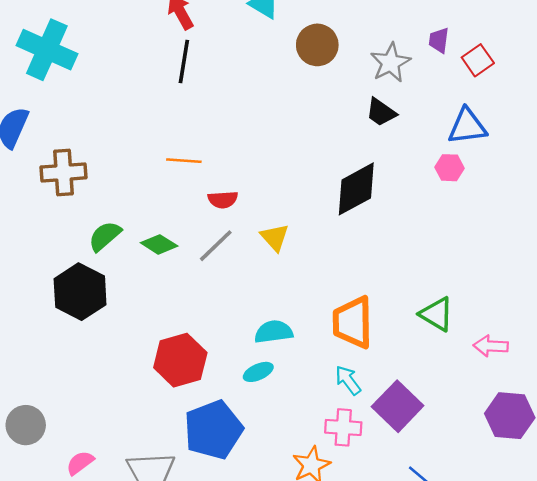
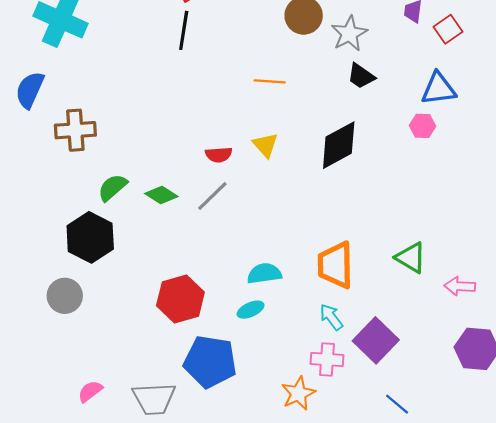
gray star: (390, 63) -> (349, 34), moved
orange line: (184, 161) -> (270, 81), moved
yellow triangle: (275, 237) -> (265, 145), moved
gray circle: (26, 425) -> (65, 296), moved
blue pentagon: (213, 430) -> (210, 362), turned 30

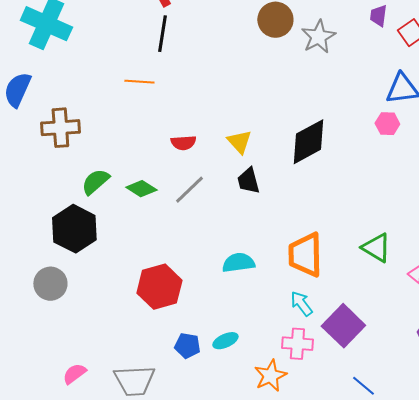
black trapezoid: (361, 76) -> (248, 181), moved, turned 40
orange line: (270, 81) -> (139, 82), moved
red semicircle: (219, 155) -> (183, 143), moved
cyan ellipse: (251, 310) -> (225, 341), moved
blue pentagon: (210, 362) -> (187, 346), size x0.5

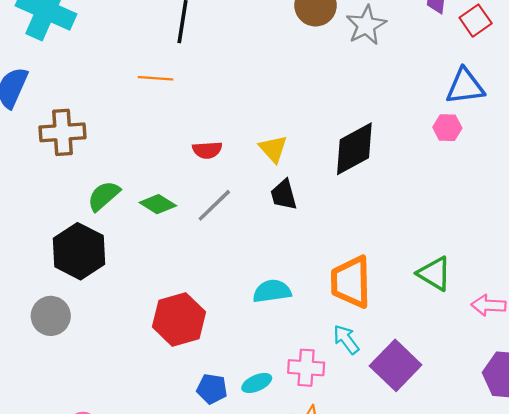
pink cross: (297, 344) -> (306, 368), moved

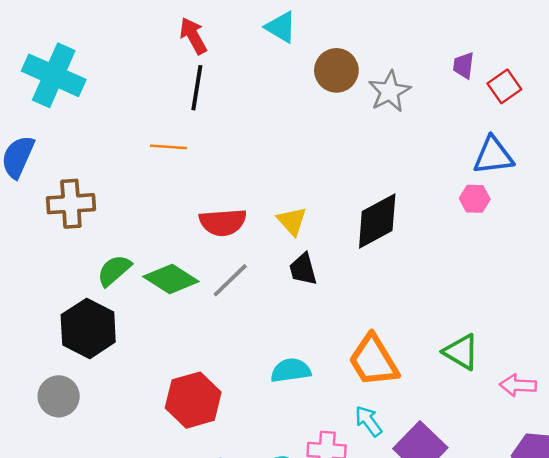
red semicircle: (207, 150) -> (223, 222), size x1.5
green diamond: (158, 204) -> (171, 279), size x1.4
orange trapezoid: (351, 282) -> (373, 361), turned -30

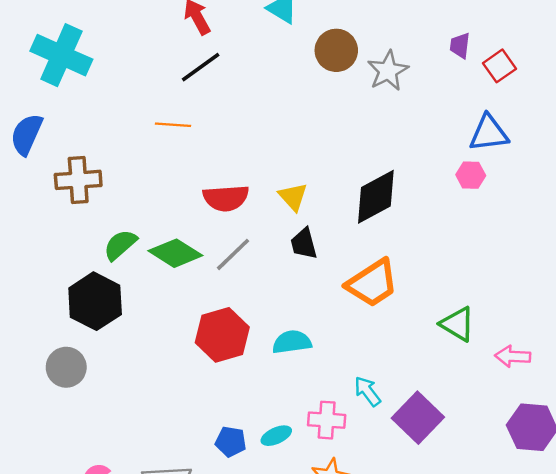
black line: (197, 88) -> (201, 67), turned 45
orange trapezoid: (373, 361) -> (372, 283), moved, turned -92
red hexagon: (193, 400) -> (222, 335), moved

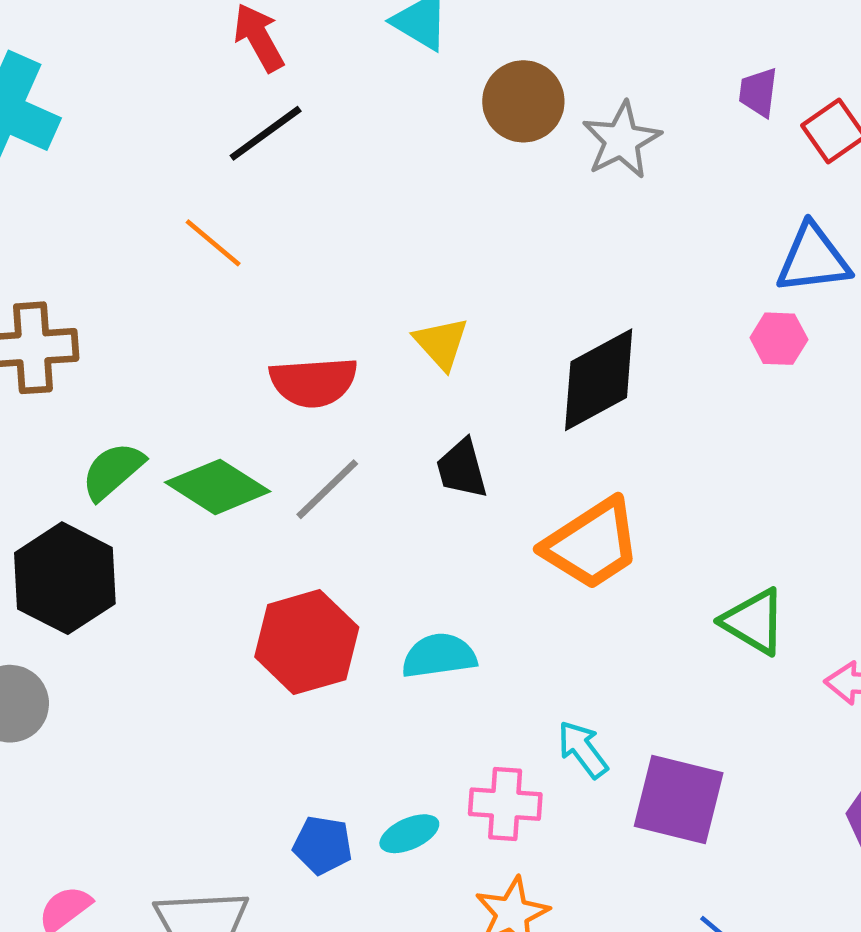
orange line: (173, 125) -> (213, 243), turned 36
yellow triangle: (293, 197) -> (441, 343), moved
purple square: (418, 418) -> (679, 799), turned -30

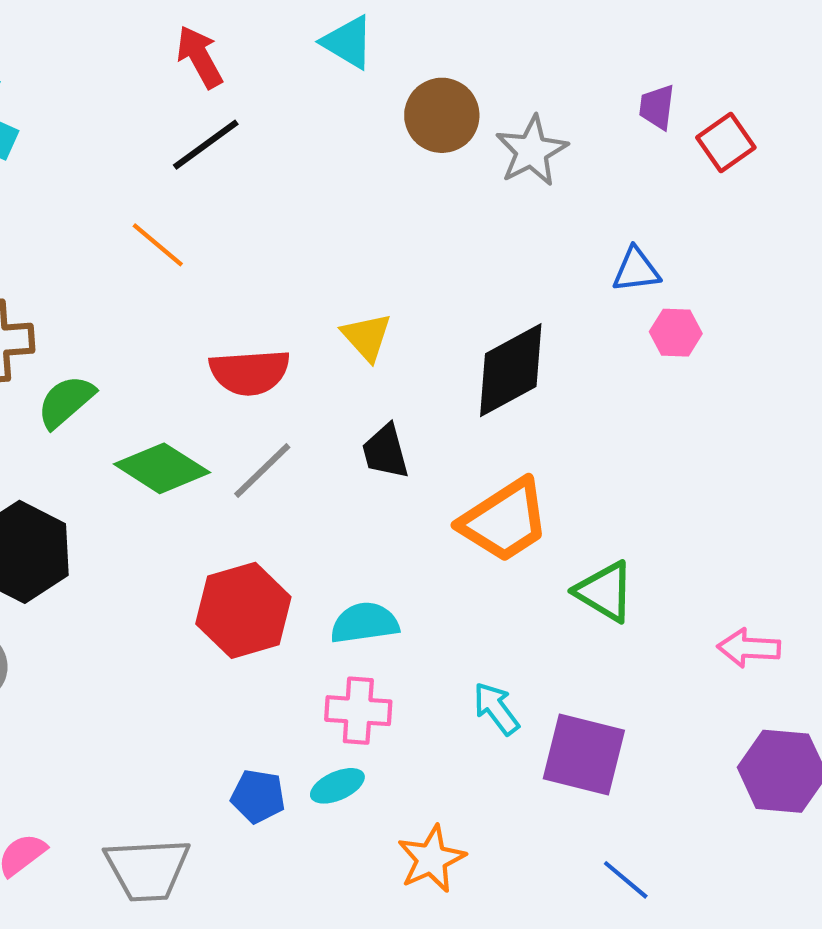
blue triangle: (813, 259) -> (636, 270), moved, size x0.7
green semicircle: (113, 471) -> (66, 402), moved
green triangle: (754, 622) -> (605, 592), moved
pink cross: (505, 804) -> (358, 711), moved

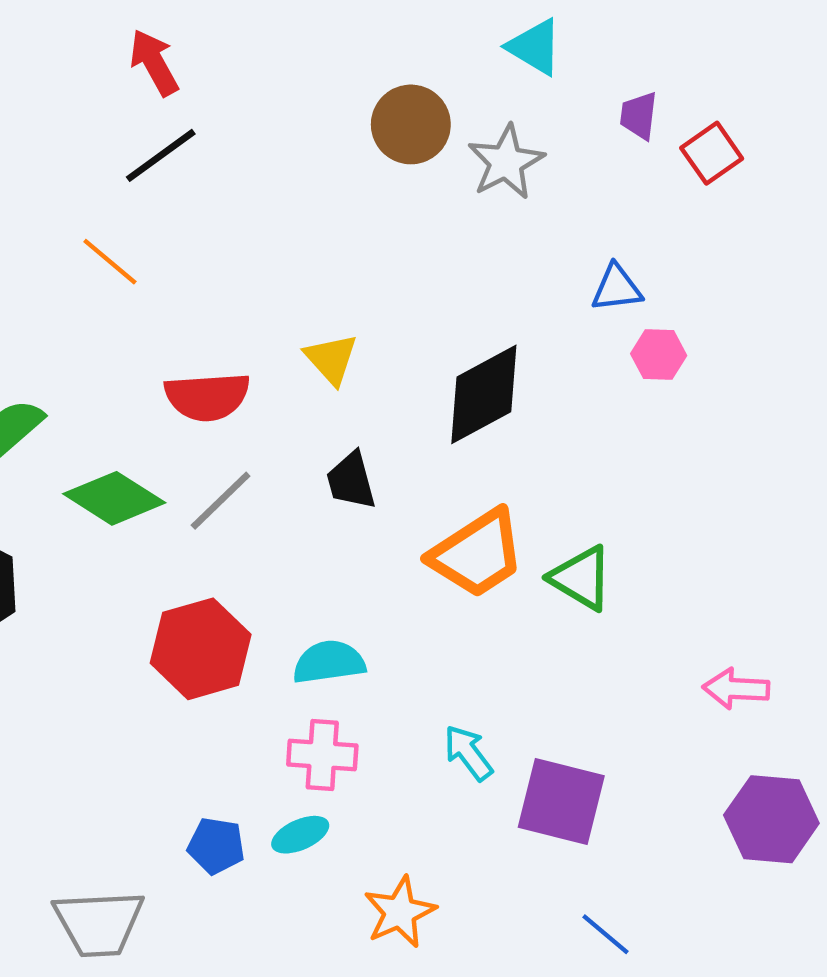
cyan triangle: (348, 42) -> (535, 47), moved
green triangle: (605, 592) -> (581, 578), moved

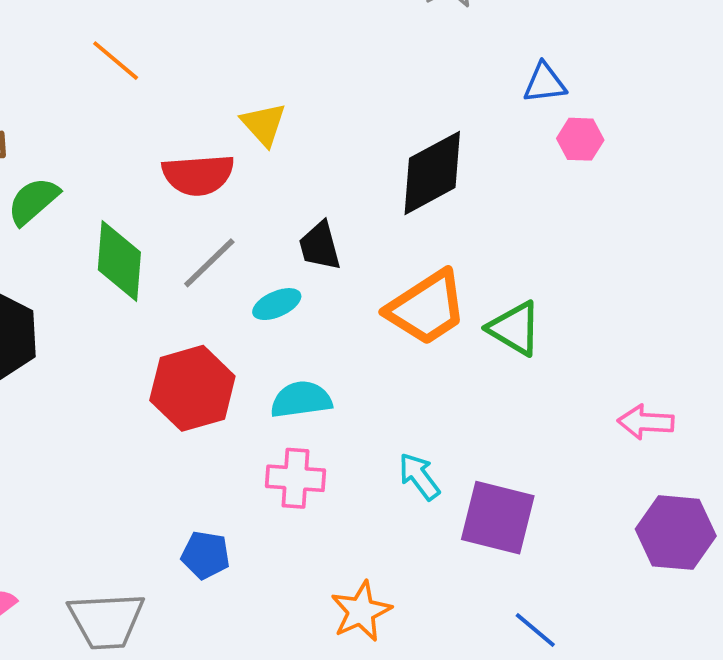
yellow triangle: (331, 359) -> (264, 124), moved
green diamond: (114, 498) -> (119, 261), turned 62
cyan ellipse: (300, 835) -> (277, 304), moved

